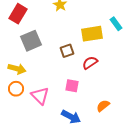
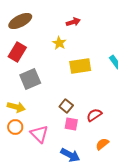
yellow rectangle: (92, 34) -> (80, 66), moved
brown square: (67, 51) -> (66, 106), moved, turned -32
red semicircle: (90, 63) -> (94, 115), moved

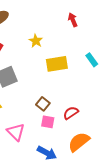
red arrow: (73, 22) -> (73, 20), moved, turned -96
orange semicircle: (102, 144) -> (79, 142), size x1.6

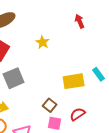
cyan rectangle: (92, 60) -> (99, 74), moved
yellow rectangle: (57, 64) -> (74, 81), moved

